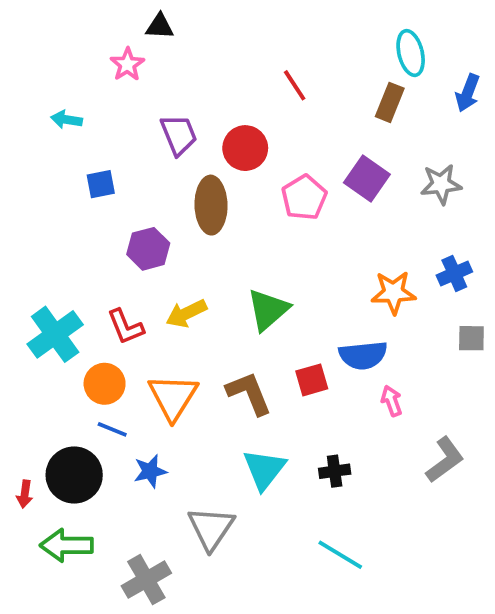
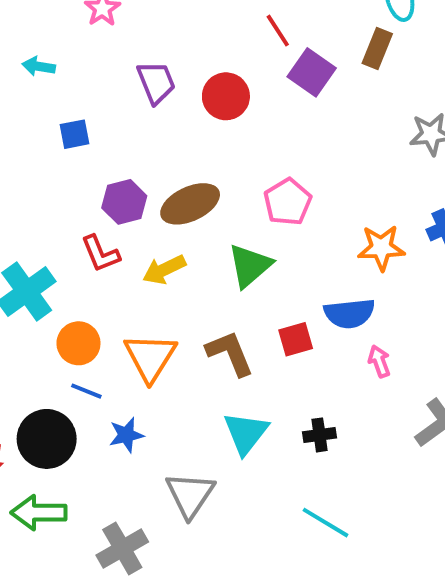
purple square: (367, 178) -> (312, 72), moved
pink pentagon: (304, 197) -> (288, 202), moved
brown ellipse: (211, 205) -> (190, 204), moved, turned 66
red L-shape: (125, 327) -> (100, 254), moved

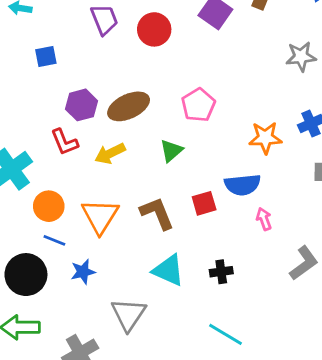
green triangle: (250, 266) -> (171, 151), size x0.7
cyan triangle: (246, 433) -> (168, 270), turned -44

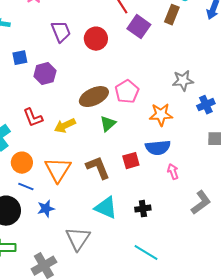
gray star: (301, 57) -> (183, 81), moved
purple hexagon: (82, 105) -> (45, 74), moved
brown ellipse: (129, 106) -> (94, 97), moved
orange star: (265, 138) -> (161, 115), moved

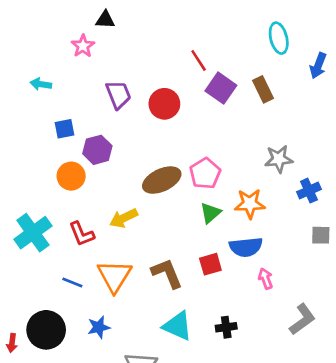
brown rectangle: (172, 15) -> (263, 89), moved, turned -48
red L-shape: (33, 118) -> (82, 234), moved
green triangle: (108, 124) -> (210, 213), moved
orange circle: (22, 163) -> (71, 176), moved
blue line: (26, 187) -> (72, 283), moved

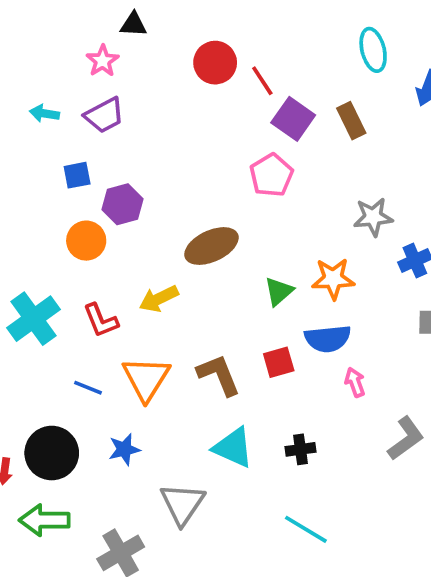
purple trapezoid: (118, 95) -> (104, 115), moved, turned 84
red circle: (164, 104) -> (215, 63), moved
pink pentagon: (205, 173) -> (271, 175), moved

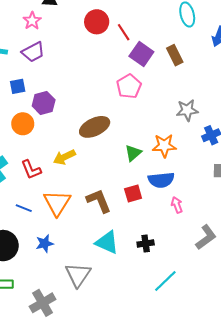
cyan line: (306, 529) -> (165, 281), moved, turned -75

